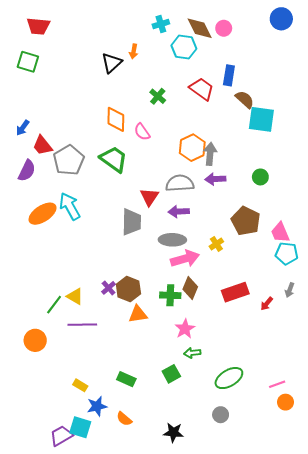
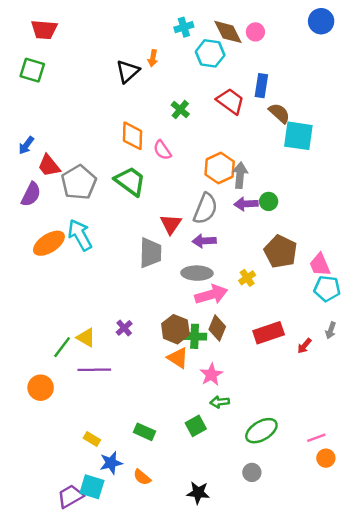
green circle: (260, 177) -> (269, 201), moved
gray semicircle: (180, 183) -> (205, 209), turned 116
brown hexagon: (128, 289) -> (175, 329), moved
orange triangle: (138, 314) -> (178, 358), moved, turned 42

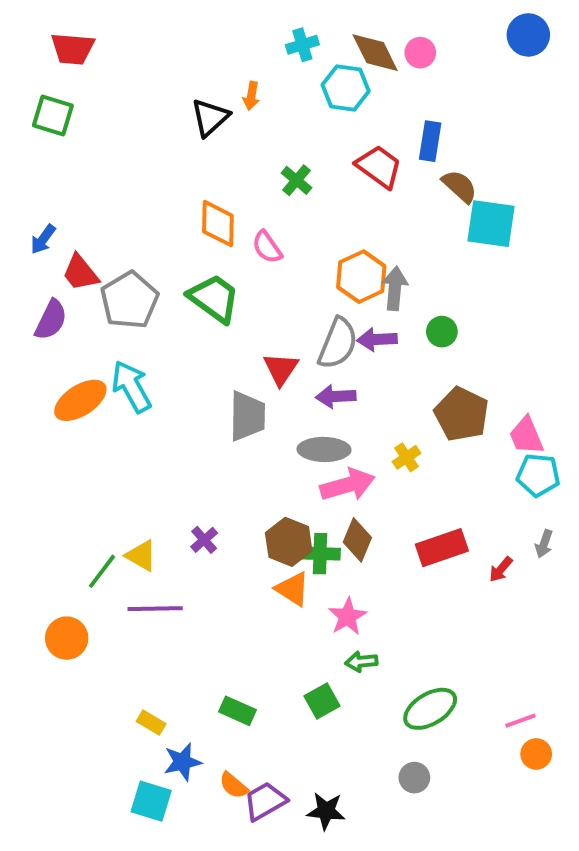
purple arrow: (246, 204) -> (377, 339), moved
purple trapezoid: (70, 496) -> (265, 801), moved

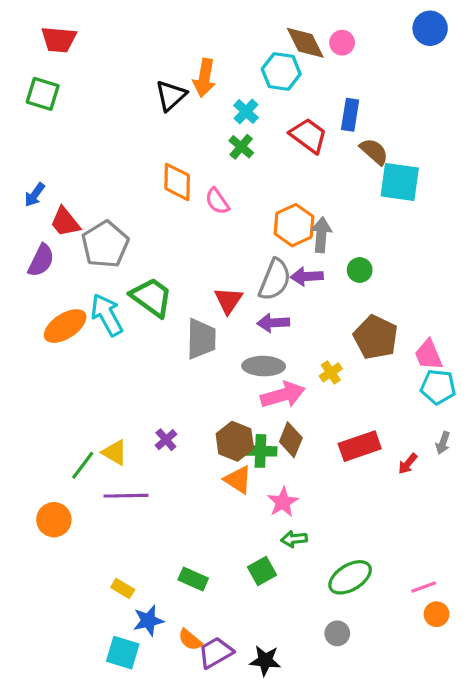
cyan cross: (302, 45) -> (246, 112), moved, turned -30
orange arrow: (251, 96) -> (204, 78), size x1.6
green trapezoid: (214, 298) -> (152, 297), moved

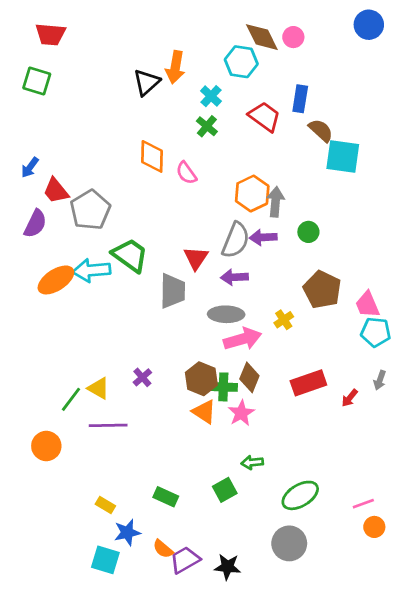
cyan arrow: (107, 315) -> (92, 270), turned -66
pink star: (283, 502) -> (241, 413), moved
gray circle: (337, 633) -> (289, 543), size x1.6

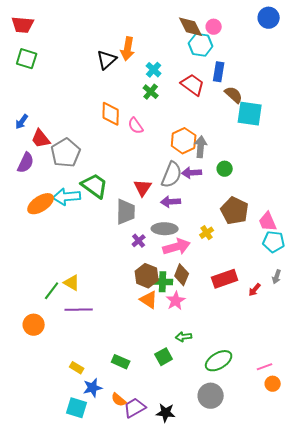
red trapezoid: (50, 34) -> (23, 25), moved
cyan hexagon: (241, 62) -> (201, 45), moved
purple cross: (142, 377) -> (139, 241), moved

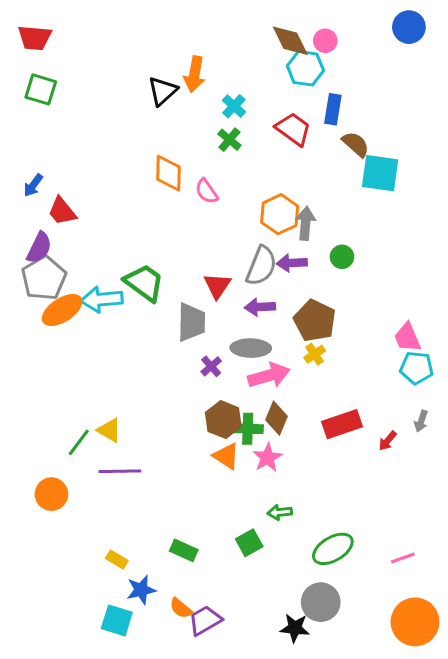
gray pentagon: (66, 153) -> (44, 278), moved
brown pentagon: (235, 211) -> (315, 321), moved
orange circle: (273, 384) -> (415, 622), moved, size x2.0
black star: (166, 413) -> (295, 628), moved

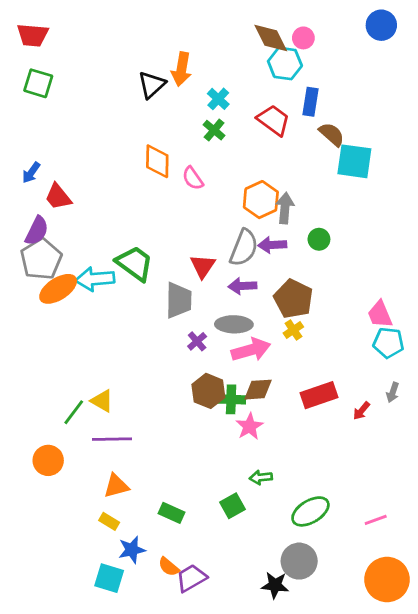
brown diamond: (277, 418) -> (258, 390), turned 64
orange triangle: (226, 456) -> (116, 486), moved, turned -48

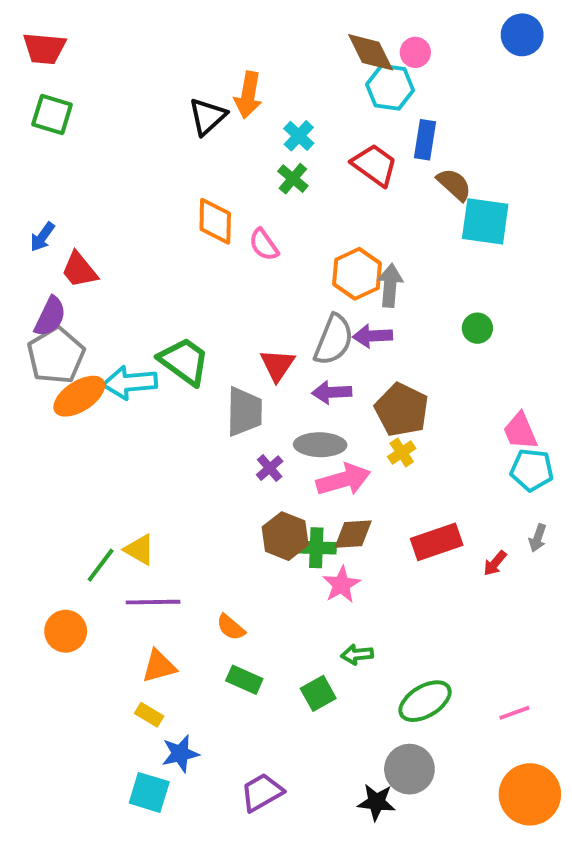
green circle: (319, 239) -> (477, 328), moved
green rectangle: (172, 513) -> (244, 680), moved
orange semicircle: (169, 567) -> (231, 627), moved

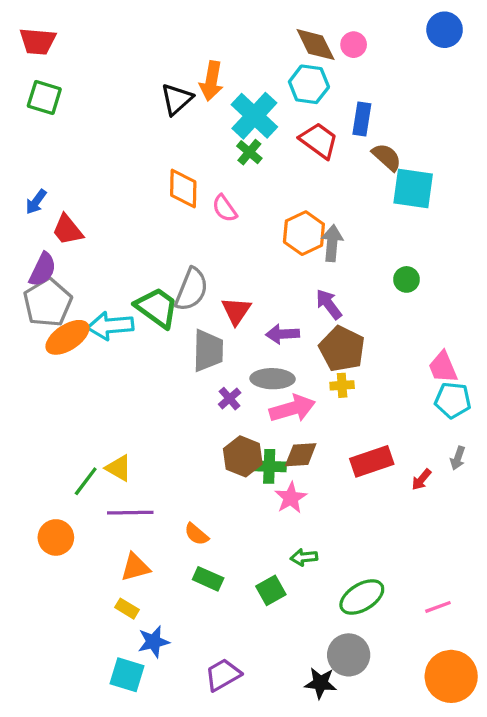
cyan hexagon: (390, 87) -> (309, 84), moved
cyan cross: (299, 136) -> (254, 116), size x1.8
purple arrow: (373, 336) -> (329, 304), moved, turned 56
gray semicircle: (334, 340) -> (192, 289), moved
yellow cross: (402, 452) -> (342, 385), turned 30

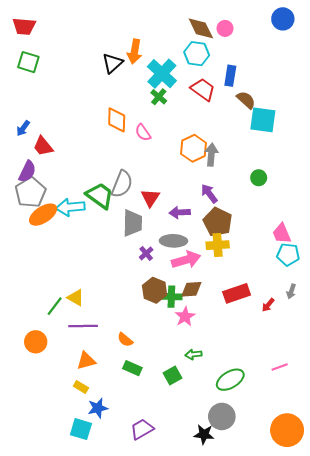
yellow cross: (342, 385) -> (218, 245), size x1.5
pink line: (438, 607) -> (280, 367), moved

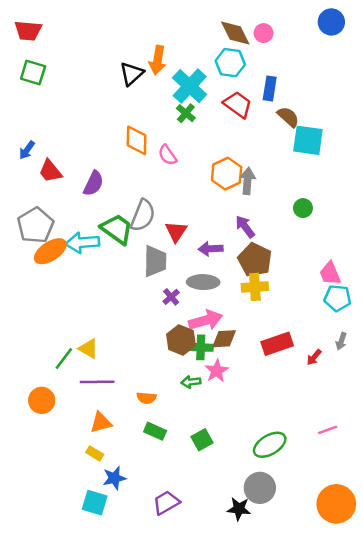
purple semicircle: (27, 171) -> (93, 183), moved
pink arrow: (186, 260) -> (206, 320), moved
orange semicircle: (125, 340) -> (146, 398), turned -35
green arrow: (193, 354) -> (191, 382), moved

